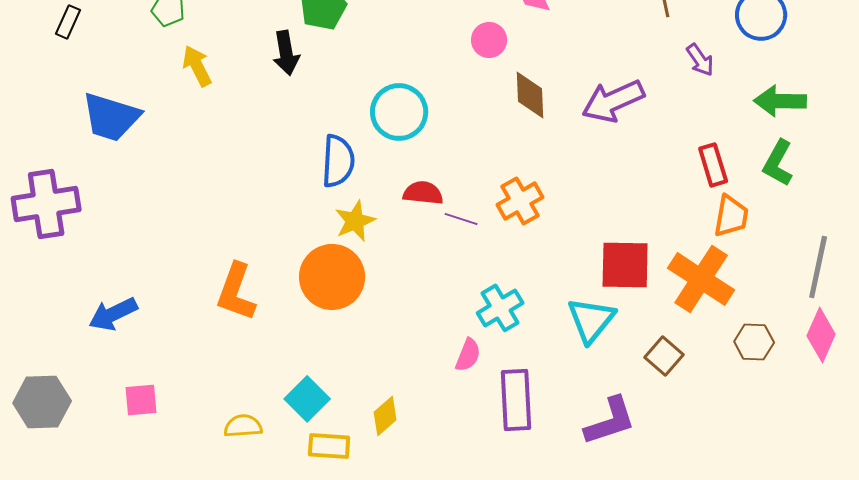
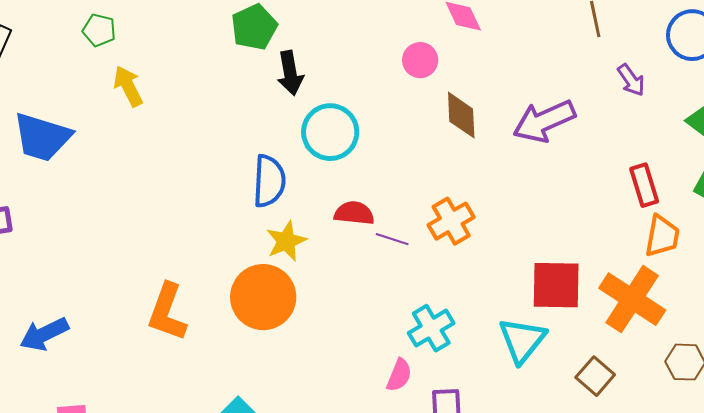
black arrow: (286, 53) -> (290, 73), moved

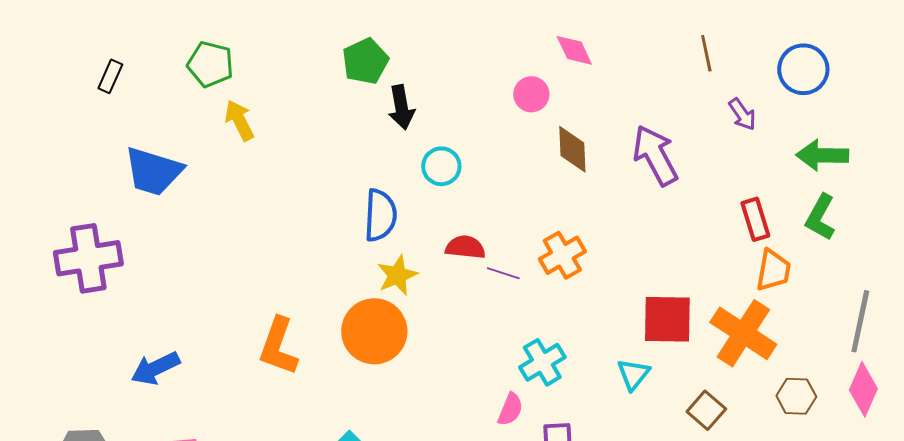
green pentagon: (99, 30) -> (210, 64), size x1.4
purple arrow: (544, 121) -> (655, 155), turned 86
cyan circle: (330, 132) -> (441, 166), size x0.7
cyan triangle: (522, 340) -> (633, 374), size x0.7

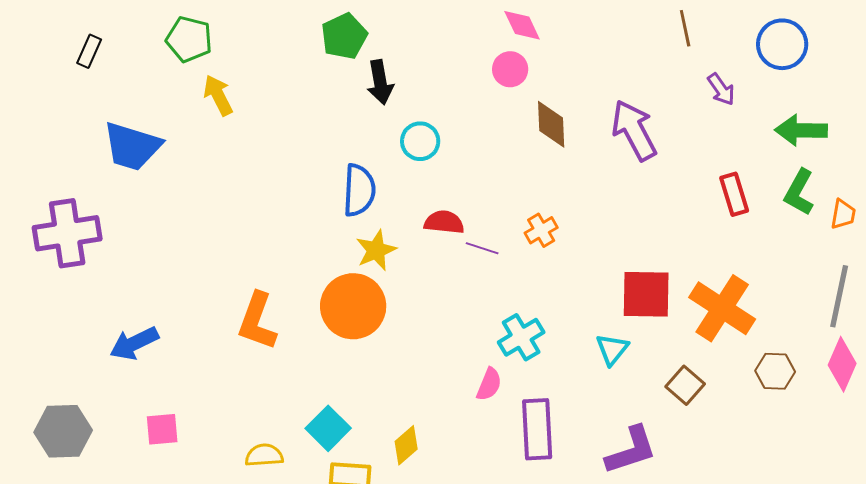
pink diamond: (574, 50) -> (522, 25), moved
orange cross: (562, 255) -> (541, 230), size x0.7
orange trapezoid: (773, 270) -> (843, 214), moved, size x0.7

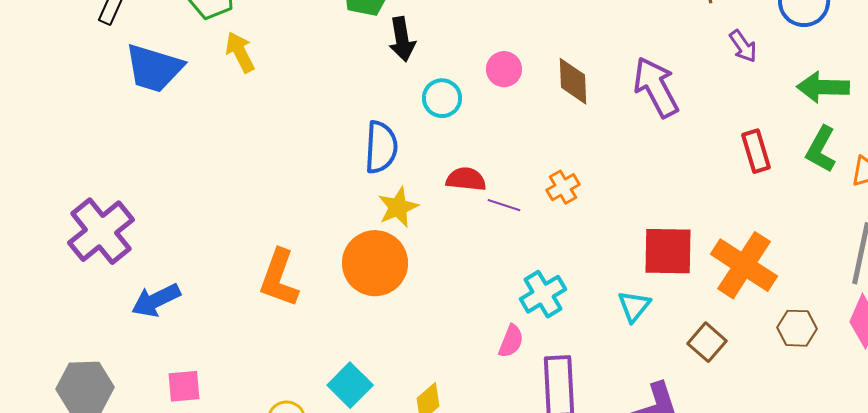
pink circle: (510, 69) -> (504, 69), moved
blue trapezoid: (132, 146) -> (154, 68), moved
purple cross: (67, 233) -> (101, 231), moved, turned -30

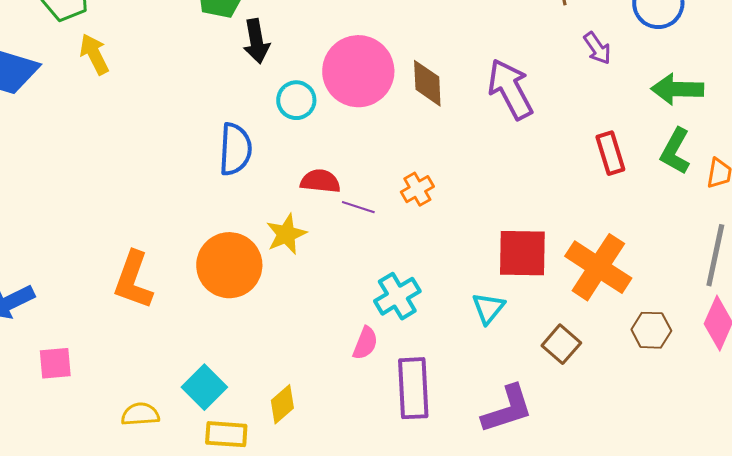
pink circle: (504, 69) -> (358, 71), size x2.0
yellow star: (398, 207) -> (286, 234), moved
pink square: (184, 386) -> (55, 363), moved

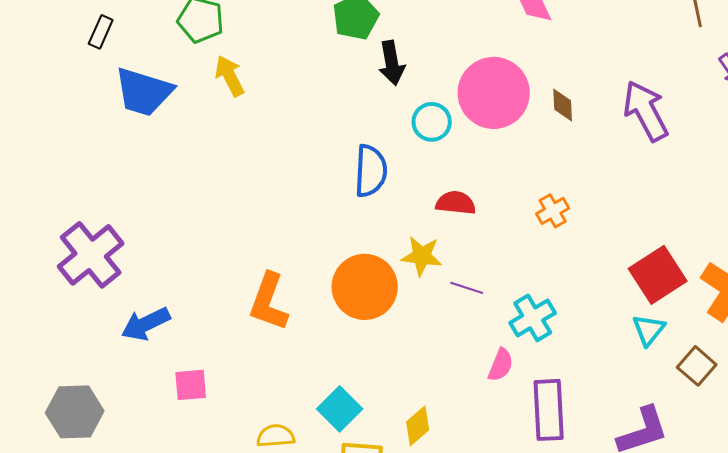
brown diamond: (427, 83) -> (563, 105), size x0.7
purple line: (358, 207) -> (467, 288), moved
yellow star: (286, 234) -> (422, 256), turned 30
red square: (522, 253) -> (658, 275), turned -34
cyan triangle: (488, 308) -> (649, 330), moved

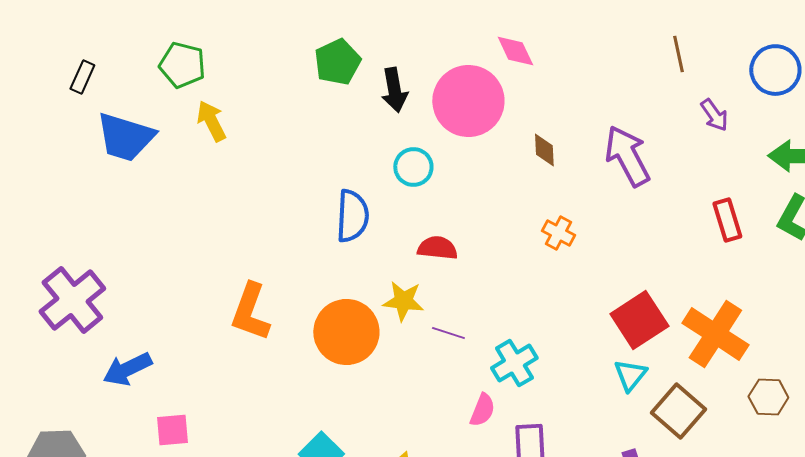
black arrow: (392, 63) -> (394, 90), moved
pink circle: (494, 93) -> (468, 101), moved
orange cross: (553, 211) -> (558, 233), moved, turned -32
orange L-shape: (269, 302) -> (250, 312), moved
brown square: (697, 366) -> (678, 411), size x1.4

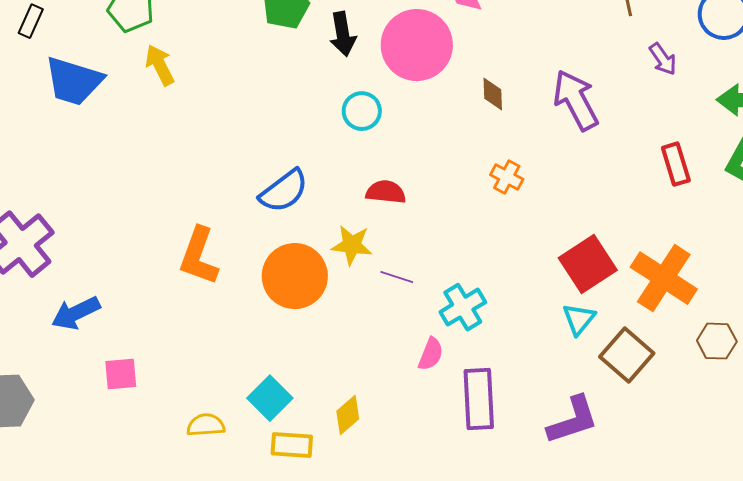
blue semicircle: (352, 216) -> (284, 191), moved, turned 50

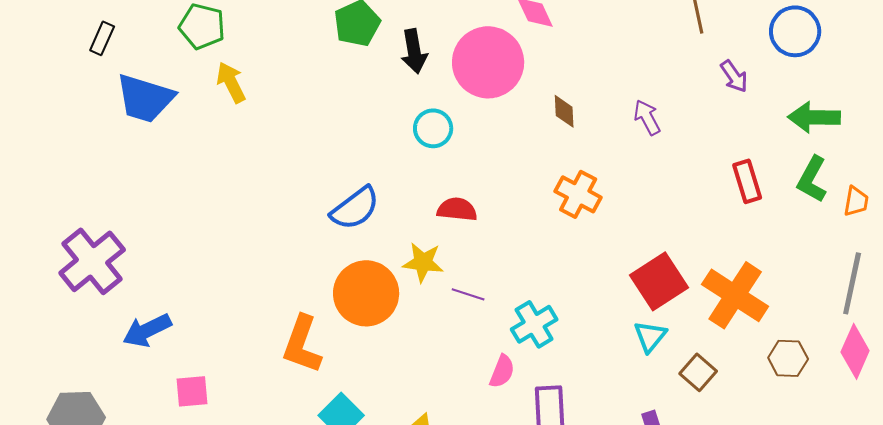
purple arrow: (576, 100) -> (647, 117), size x0.6
orange cross: (507, 177) -> (578, 194), size x1.4
orange L-shape: (199, 256) -> (302, 344), moved
brown square: (627, 355) -> (698, 372), size x0.7

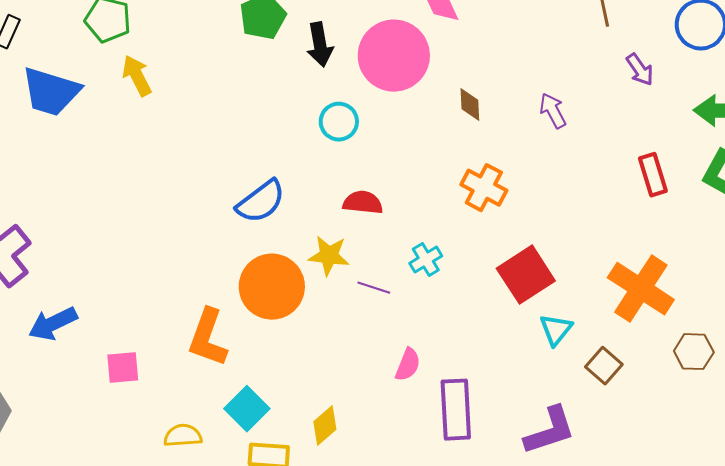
red square: (659, 281) -> (526, 275), moved
cyan cross: (534, 324) -> (426, 260), moved, size x0.7
pink square: (192, 391) -> (123, 368), moved

